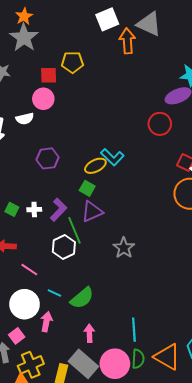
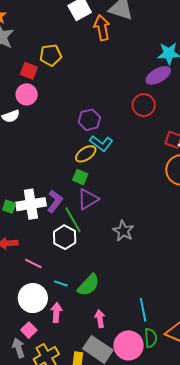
red square: (49, 75) -> (29, 71), turned 30
purple hexagon: (48, 158) -> (89, 120), moved
white cross: (34, 210) -> (31, 204), size x2.0

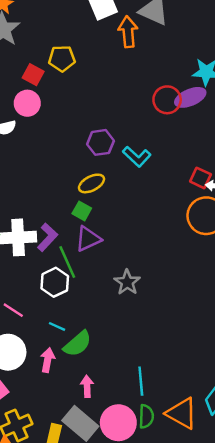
red circle: (144, 105) -> (167, 100), moved
cyan L-shape: (101, 143) -> (137, 157), moved
cyan line: (61, 283) -> (57, 326), moved
pink arrow: (56, 312) -> (48, 360), moved

